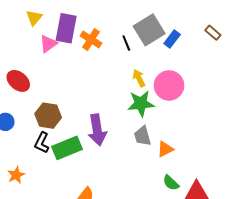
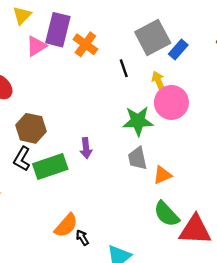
black line: (126, 43) -> (124, 68), moved
yellow arrow: (139, 78) -> (158, 81), moved
purple arrow: (97, 130) -> (86, 148), size x0.6
green semicircle: (171, 183) -> (166, 214), size x1.4

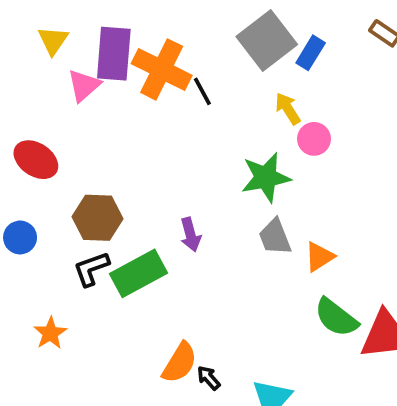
orange cross: (85, 44) -> (162, 69), size x1.4
black line: (124, 68) -> (202, 91), moved
pink circle: (171, 102) -> (314, 139), size x0.6
black L-shape: (22, 159) -> (91, 269), turned 50

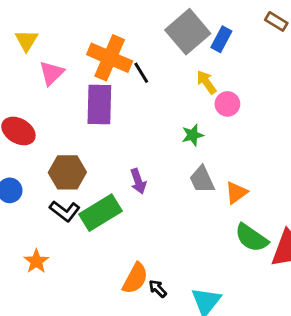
purple rectangle: (114, 54) -> (99, 105), moved
green star: (266, 177) -> (193, 135), size x0.6
black L-shape: (91, 269) -> (65, 211), turned -120

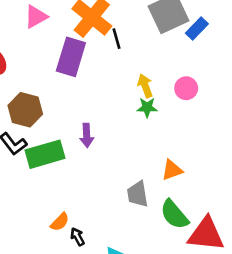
yellow arrow: (206, 82) -> (145, 86), moved
gray trapezoid: (202, 180) -> (138, 194), moved
orange semicircle: (135, 278) -> (60, 222), size x0.7

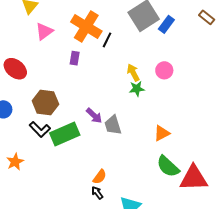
black line: (117, 39) -> (107, 40), turned 49
purple rectangle: (71, 57) -> (75, 58), size x0.5
purple arrow: (87, 135) -> (94, 116), turned -36
gray trapezoid: (138, 194) -> (113, 125), moved
orange semicircle: (60, 222) -> (100, 177), moved

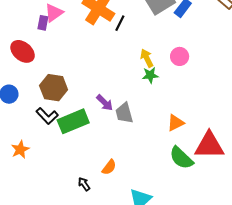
purple rectangle: (75, 58) -> (43, 23), moved
red triangle: (194, 178) -> (209, 145), moved
black arrow: (97, 193) -> (84, 184), moved

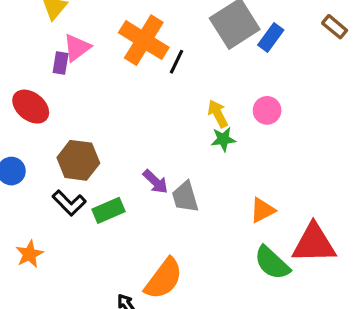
green rectangle: (73, 121) -> (109, 210), size x0.7
orange semicircle: (109, 167) -> (164, 279), size x1.8

